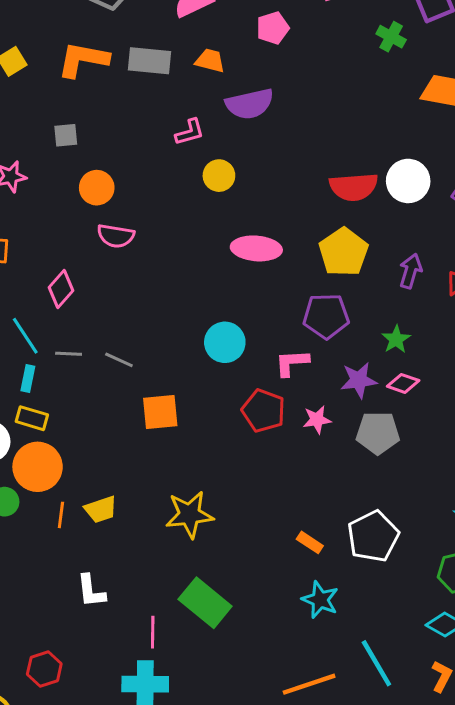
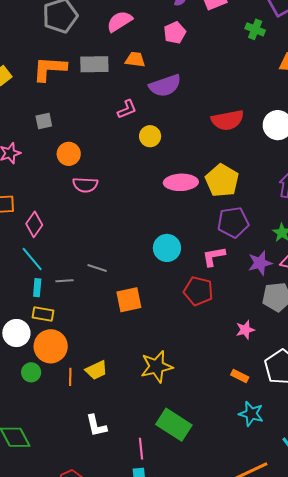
red semicircle: (354, 187) -> (228, 120), moved
yellow pentagon: (344, 252) -> (222, 181), moved
pink diamond: (61, 289) -> (34, 224), moved
gray line: (69, 354) -> (65, 281), moved
pink star: (317, 420) -> (245, 330), moved

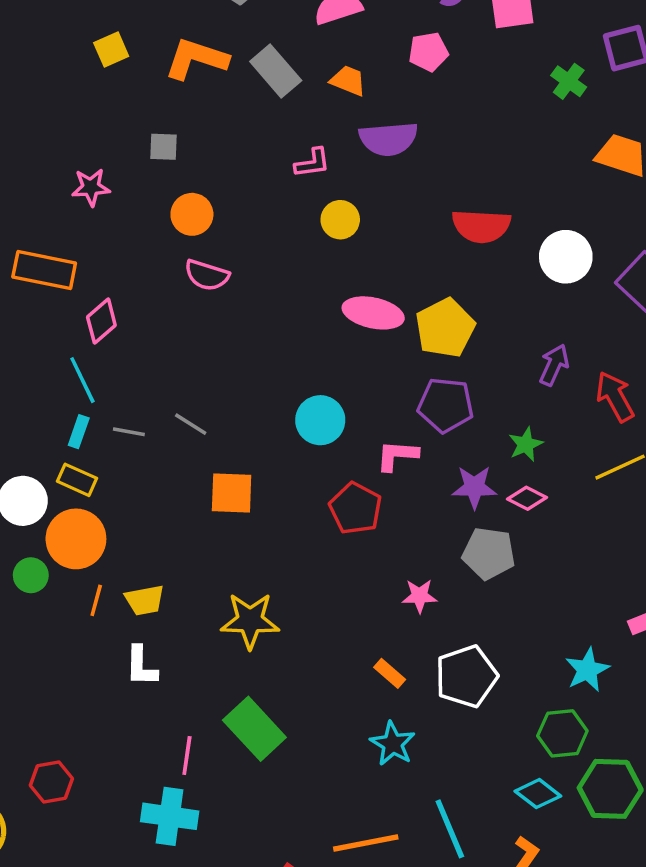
gray rectangle: (94, 64) -> (276, 71), turned 36
white L-shape: (96, 426) -> (141, 666), moved

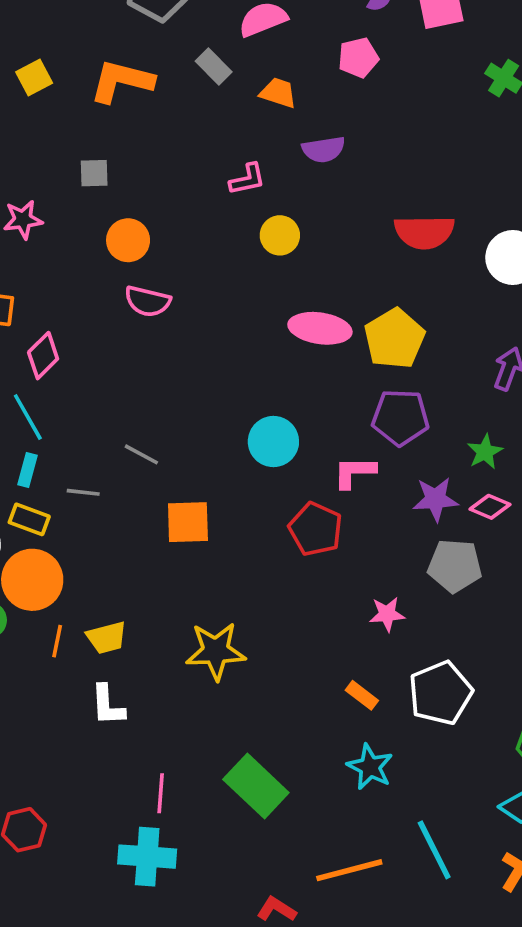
gray rectangle: (276, 71) -> (214, 66), moved, size x0.7
purple semicircle: (388, 139) -> (324, 149), size x0.7
gray line: (129, 432) -> (83, 492), moved
green rectangle: (254, 729) -> (256, 786), moved

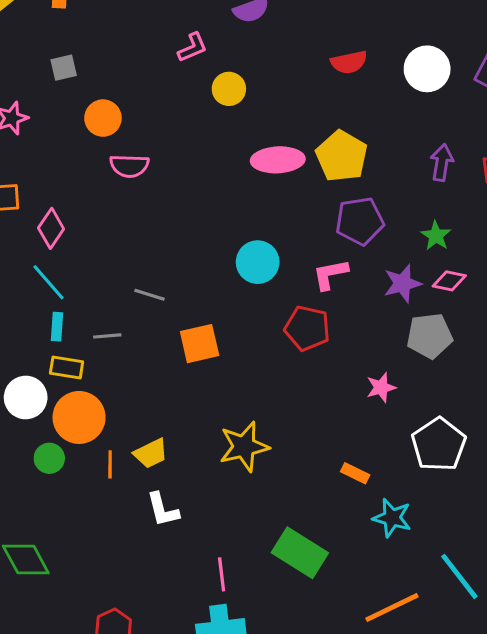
red semicircle: (424, 232) -> (349, 62), size x0.7
orange rectangle: (362, 695) -> (355, 473), moved

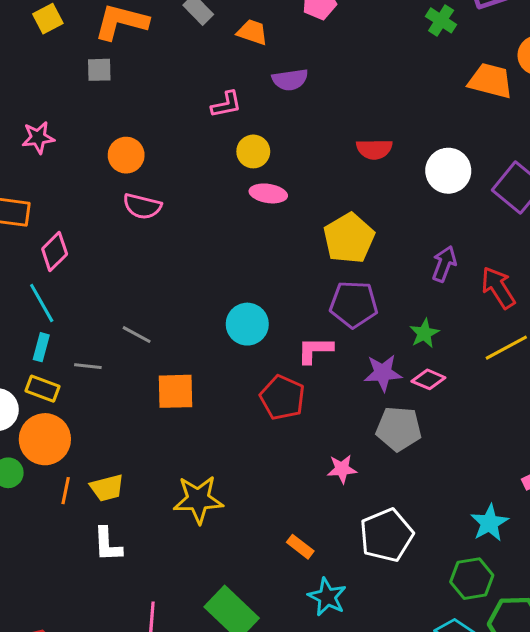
gray square: (64, 68) -> (99, 70), moved
pink ellipse: (278, 160) -> (268, 193), moved, size x0.7

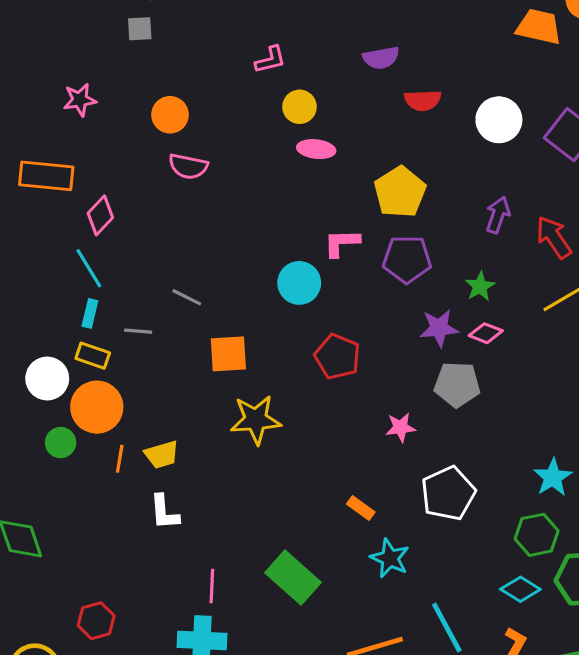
purple semicircle: (290, 80) -> (381, 58), moved
pink L-shape: (315, 350) -> (342, 243), moved
yellow star: (198, 499) -> (256, 420), moved

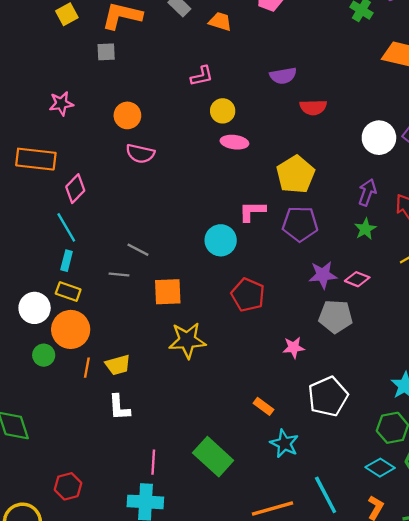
white circle: (499, 120) -> (379, 138), moved
green star: (480, 286) -> (365, 229), moved
gray line: (138, 331) -> (119, 274), moved

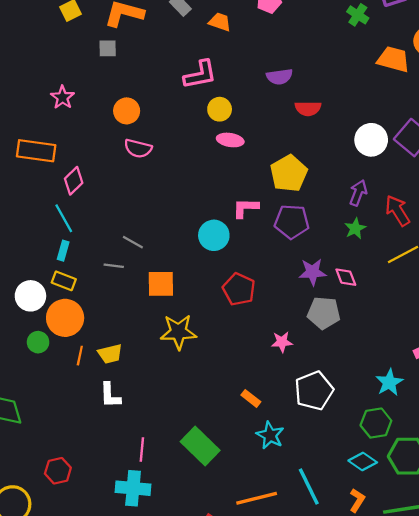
pink L-shape: (202, 76) -> (200, 75), size x1.5
pink star: (61, 104) -> (62, 97), turned -30
pink diamond: (357, 279) -> (346, 277), turned 45

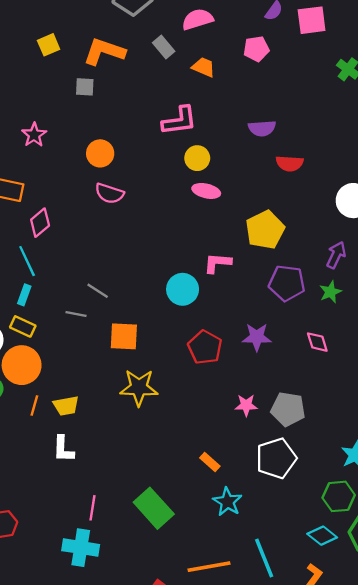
purple pentagon: (292, 222) -> (287, 283), moved
purple star: (313, 272) -> (257, 337), moved
gray pentagon: (324, 313) -> (288, 409), moved

